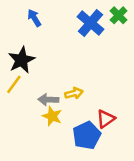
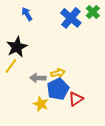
yellow star: (52, 116) -> (41, 104), moved
red triangle: (106, 119) -> (76, 99), moved
blue pentagon: (87, 135) -> (58, 89), moved

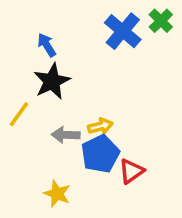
blue arrow: (27, 14) -> (47, 45), moved
black star: (17, 47) -> (52, 81), moved
yellow star: (41, 104) -> (57, 194), moved

